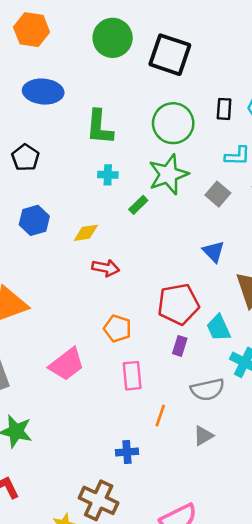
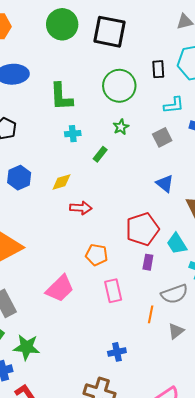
green star: (168, 174) -> (121, 127), size x0.5
gray square: (218, 194) -> (162, 137), turned 30
orange line: (160, 416) -> (151, 314), moved

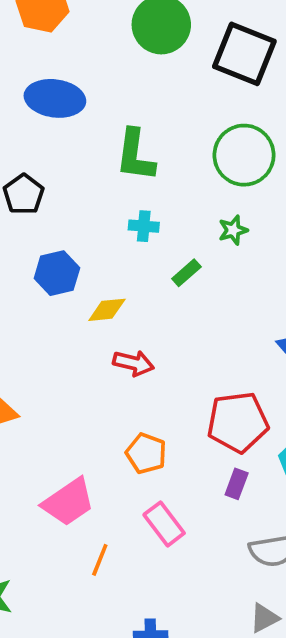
blue hexagon: (19, 178) -> (57, 273), moved
pink rectangle: (113, 291) -> (164, 524), turned -35
orange line: (151, 314) -> (100, 560), moved

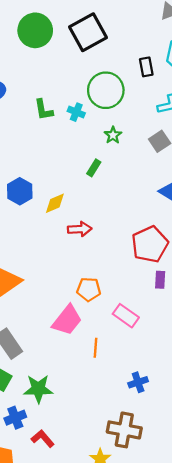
black square: (244, 54) -> (88, 32), turned -33
green L-shape: (135, 155) -> (44, 110), size x0.7
cyan cross: (144, 226) -> (76, 112), moved, turned 35
orange pentagon: (146, 453) -> (89, 289), moved

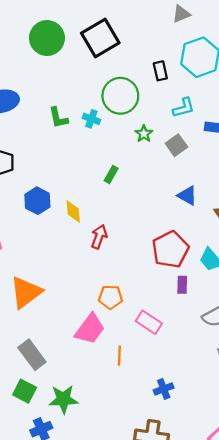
green star: (113, 135) -> (144, 134), moved
yellow diamond: (55, 203) -> (73, 212), turned -70
red arrow: (80, 229) -> (99, 237), turned -65

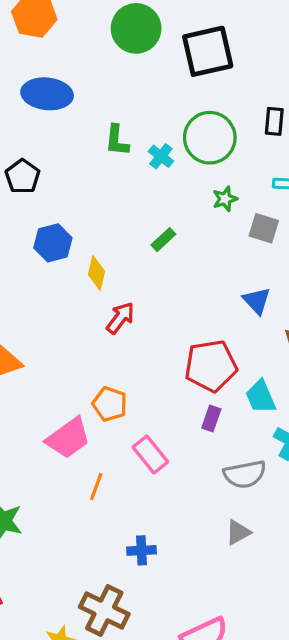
gray square: (176, 145) -> (264, 228), turned 35

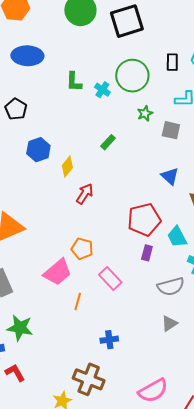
yellow diamond: (96, 273) -> (67, 167), turned 30

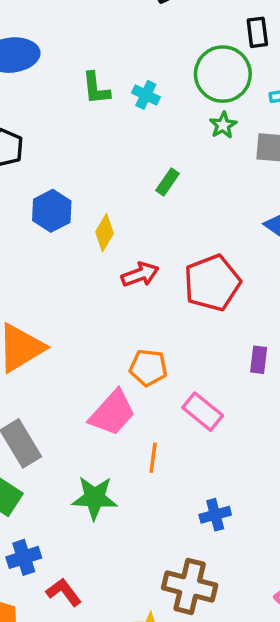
green circle: (132, 76) -> (223, 74), moved
red arrow: (85, 194) -> (140, 274), turned 45
red pentagon: (144, 220) -> (212, 283), moved
green star: (20, 328) -> (95, 498), moved

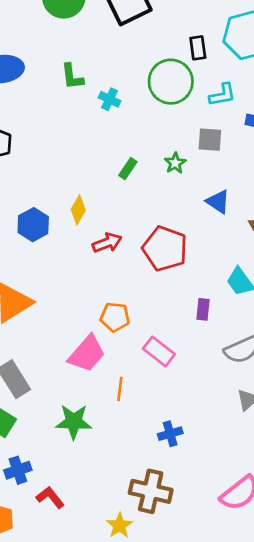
green L-shape: (96, 88) -> (72, 77), moved
green star: (223, 125) -> (175, 163), moved
blue hexagon: (52, 211) -> (33, 225), moved
red pentagon: (212, 283) -> (165, 249), turned -30

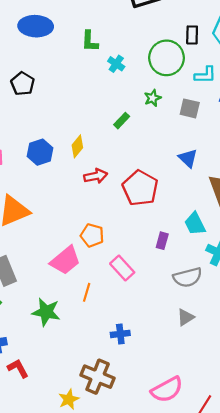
green star: (175, 163) -> (153, 98), moved

